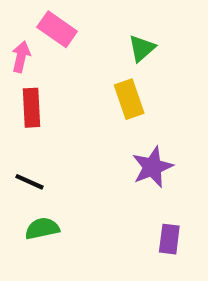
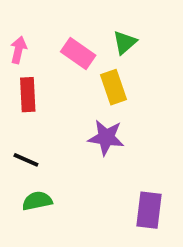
pink rectangle: (57, 29) -> (78, 54), moved
purple star: (152, 167) -> (106, 137), moved, turned 30
purple rectangle: (169, 239) -> (149, 210), size x1.4

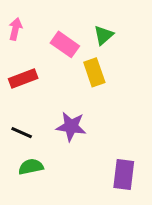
pink arrow: (18, 50) -> (15, 29), moved
red rectangle: (28, 95) -> (23, 79), turned 72
purple star: (106, 137) -> (71, 126), moved

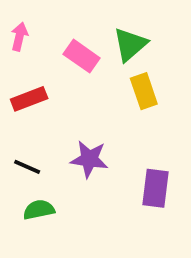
green triangle: (104, 35) -> (130, 44), size x1.4
yellow rectangle: (94, 72) -> (144, 91), moved
purple rectangle: (124, 174) -> (155, 188), moved

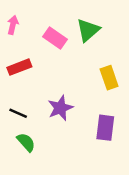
yellow rectangle: (144, 91) -> (109, 78), moved
purple star: (89, 159) -> (60, 108), turned -30
green semicircle: (39, 210) -> (26, 142), turned 60

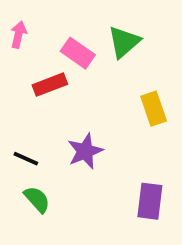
red rectangle: (19, 67) -> (50, 85), moved
purple rectangle: (105, 128) -> (150, 201), moved

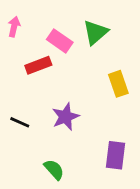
green semicircle: (37, 199) -> (54, 169), moved

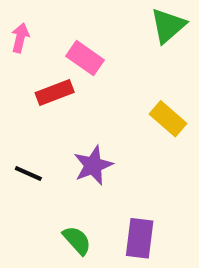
green triangle: (95, 32) -> (168, 26), moved
yellow rectangle: (118, 84) -> (168, 119), turned -30
purple rectangle: (115, 155) -> (140, 238), moved

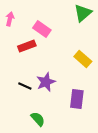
black line: (28, 173) -> (25, 86), moved
purple rectangle: (140, 238) -> (77, 99), moved

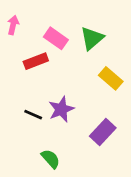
green triangle: (83, 13) -> (92, 38), moved
purple rectangle: (77, 99) -> (103, 132), turned 36

